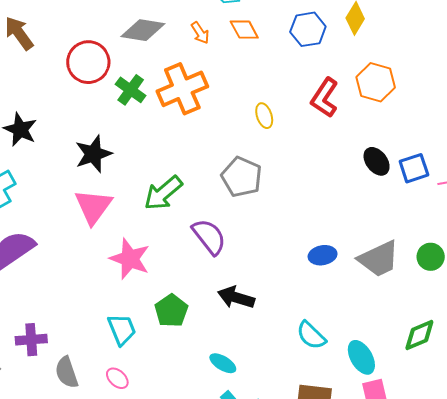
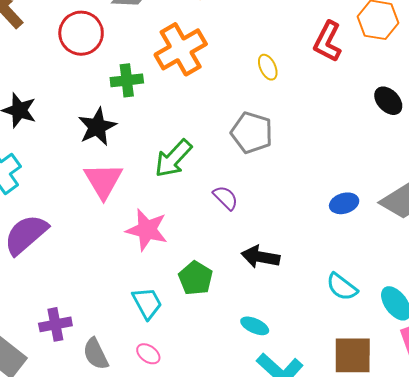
green cross: (131, 90) -> (127, 80), moved, turned -36
purple semicircle: (209, 237) -> (226, 198), size x0.7

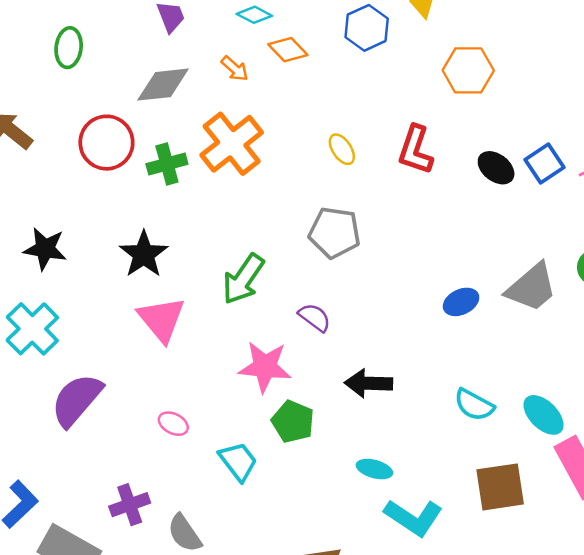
red L-shape: (328, 42) -> (415, 150), moved
green cross: (127, 80) -> (167, 164), moved
pink star: (147, 230) -> (265, 367), moved
pink ellipse: (148, 354) -> (173, 424), moved

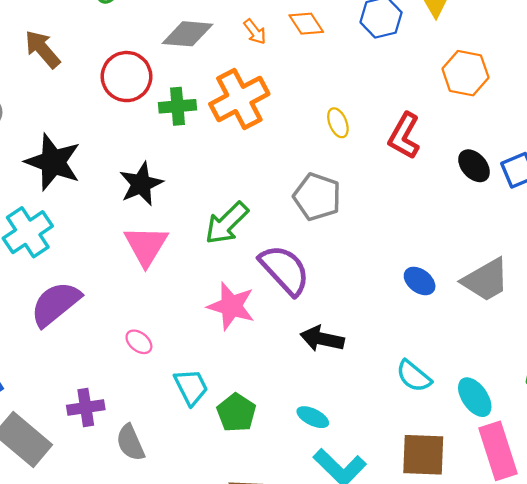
black star: (45, 249) -> (53, 162), size x1.4
blue ellipse: (461, 302) -> (420, 281), turned 52
purple semicircle: (315, 317) -> (285, 270), size x1.8
green pentagon: (293, 422) -> (236, 413), moved

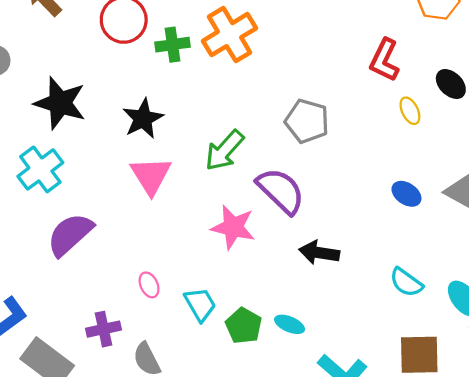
yellow ellipse: (338, 123) -> (410, 111), moved
pink ellipse: (139, 342) -> (149, 285), moved, turned 30
cyan ellipse: (313, 417) -> (290, 324), moved

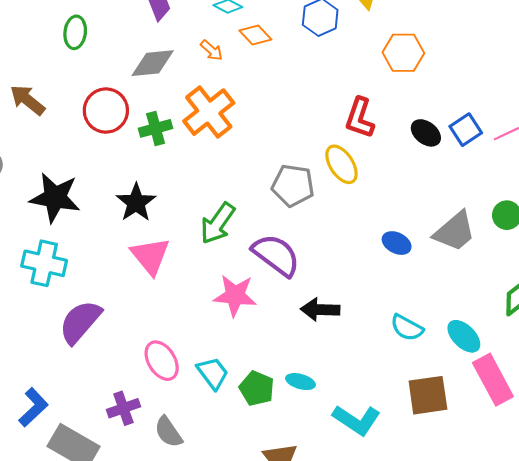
yellow ellipse: (410, 111) -> (341, 164), moved, size x1.5
cyan cross: (40, 169) -> (44, 263), turned -33
pink ellipse: (149, 285) -> (162, 361), size x1.6

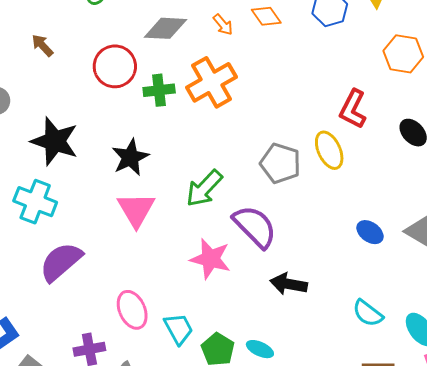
brown arrow: (27, 100) -> (42, 45), size x0.7

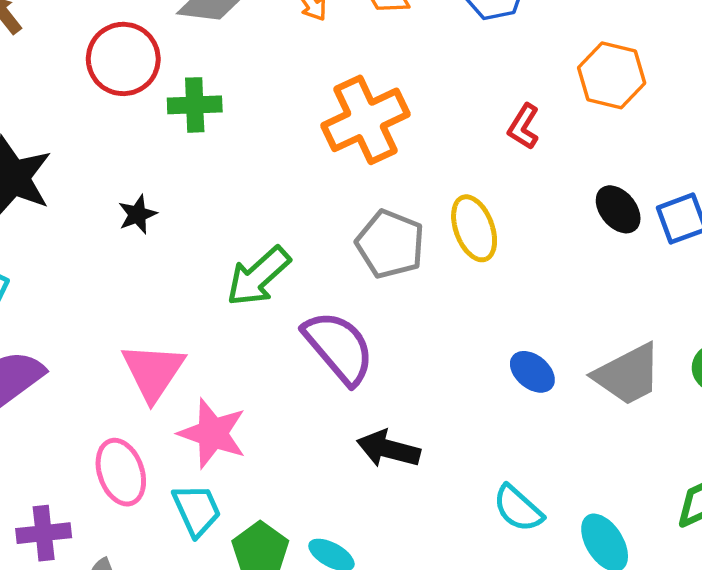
orange cross: (212, 82) -> (366, 120), moved
red L-shape: (353, 109) -> (524, 127), moved, size x0.7
black star: (130, 157) -> (137, 214), size x0.6
pink triangle: (136, 210) -> (153, 372), moved
pink star: (210, 259) -> (213, 433), moved

